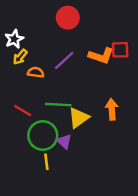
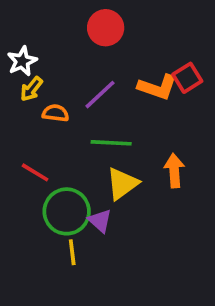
red square: (120, 50) -> (187, 78), turned -30
green line: (58, 105) -> (111, 143), moved

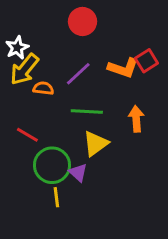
yellow arrow: (31, 89) -> (24, 69), size x1.6
orange arrow: (174, 171) -> (136, 119), moved

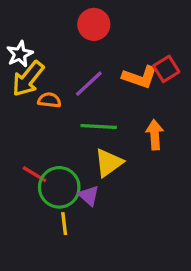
red line: (27, 135) -> (35, 174), moved

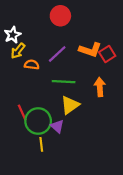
red square: (166, 69) -> (107, 54), moved
yellow arrow: (28, 79) -> (18, 51), size x0.7
red line: (35, 174) -> (22, 112), turned 35

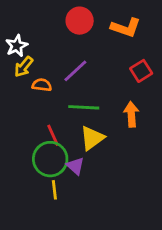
orange L-shape: (90, 50) -> (126, 28), moved
red line: (22, 112) -> (53, 135), moved

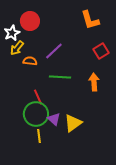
red circle: (80, 21) -> (30, 21), moved
orange L-shape: (126, 28) -> (90, 20), turned 55
yellow triangle: (92, 138) -> (73, 123), moved

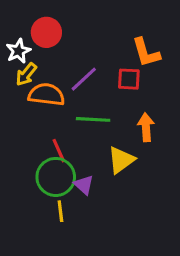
orange L-shape: (90, 20) -> (146, 53), moved
red square: (101, 51) -> (129, 79), moved, turned 35
orange semicircle: (30, 61) -> (46, 95), size x1.6
yellow triangle: (73, 123) -> (121, 160), moved

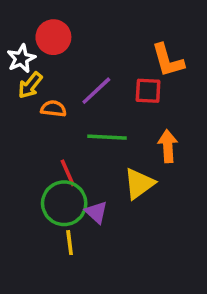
orange semicircle: (46, 95) -> (53, 109), size x0.6

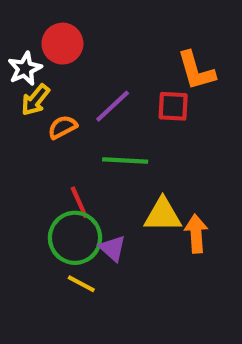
orange semicircle: (53, 109) -> (62, 127), turned -35
orange arrow: (168, 146) -> (196, 234), moved
yellow triangle: (139, 184) -> (163, 215), turned 36
yellow line: (70, 243) -> (81, 284), turned -55

